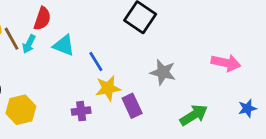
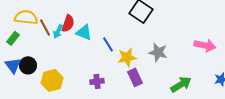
red semicircle: (42, 19) -> (68, 23), moved
yellow star: (108, 88) -> (127, 57), moved

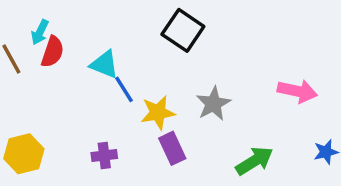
cyan arrow: (58, 31) -> (40, 32), moved
cyan triangle: (84, 32) -> (104, 64), moved
gray star: (158, 52) -> (213, 104), turned 30

